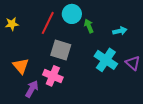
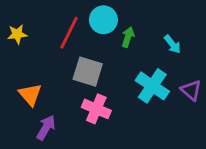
green arrow: (89, 26) -> (128, 37), turned 40
cyan arrow: (120, 31) -> (172, 44), turned 64
pink cross: (53, 76) -> (96, 109), moved

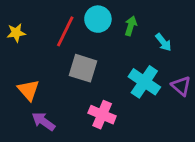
green arrow: (128, 37) -> (131, 26), moved
pink cross: (96, 109) -> (102, 115), moved
purple arrow: (46, 128) -> (43, 121), turned -85

